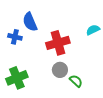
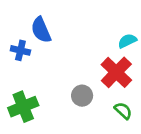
red cross: (58, 43) -> (116, 72), moved, turned -30
green semicircle: (76, 81) -> (123, 111), moved

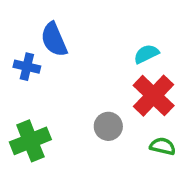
cyan semicircle: (127, 41) -> (146, 54), moved
green semicircle: (123, 111) -> (163, 146), turned -30

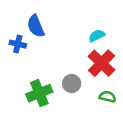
green cross: (30, 141) -> (39, 93), moved

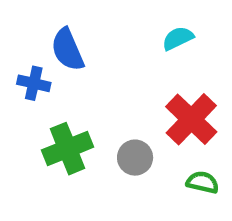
cyan semicircle: (97, 36) -> (178, 38), moved
green cross: (39, 93) -> (68, 149), moved

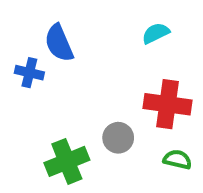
red cross: (191, 119) -> (168, 104), turned -36
green cross: (68, 149) -> (67, 161), moved

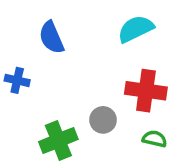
cyan semicircle: (156, 33) -> (136, 29), size x1.5
blue cross: (29, 73) -> (17, 80), moved

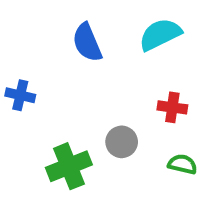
blue semicircle: (51, 37) -> (87, 43), moved
red cross: (146, 91) -> (172, 107), size x0.6

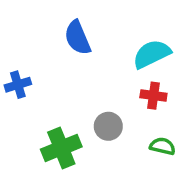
cyan semicircle: (160, 34) -> (152, 54), moved
blue cross: (20, 95) -> (18, 85), turned -30

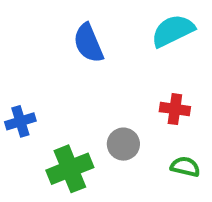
cyan semicircle: (152, 54) -> (173, 31), moved
blue cross: (18, 85) -> (20, 121), moved

